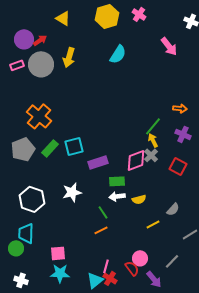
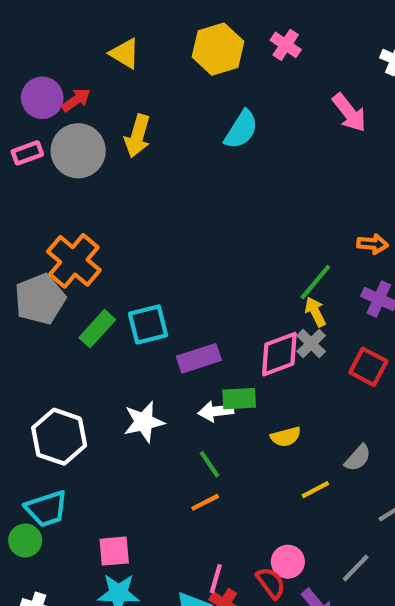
gray pentagon: (23, 149) -> (40, 299), moved
white arrow: (117, 196) -> (216, 411), moved
cyan trapezoid: (26, 233) -> (46, 509), turned -110

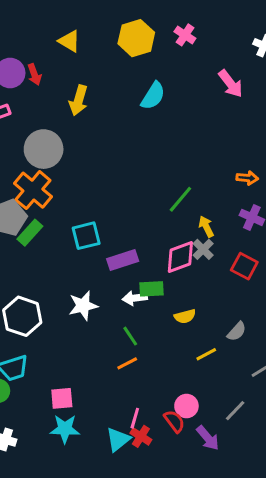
red arrow: (76, 100) -> (34, 75), turned 105
gray circle: (78, 151) -> (44, 149), moved
green line: (315, 282) -> (180, 199), moved
green rectangle: (97, 329) -> (30, 233), moved

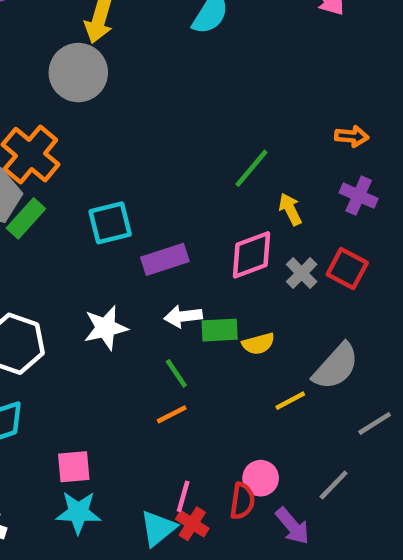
gray circle: (44, 149) -> (78, 73), moved
gray cross: (203, 249) -> (302, 273), moved
green rectangle: (152, 289) -> (220, 330), moved
gray semicircle: (237, 331) -> (336, 367), size x1.6
red semicircle: (174, 421) -> (242, 501), turned 45

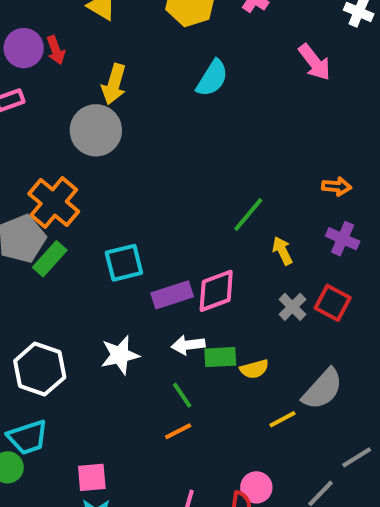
pink diamond: (251, 255) -> (216, 291), moved
gray line: (375, 423) -> (357, 457), moved

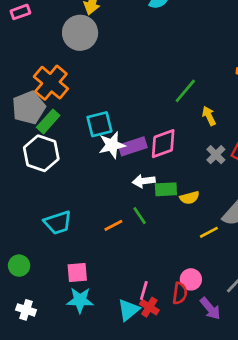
white star: (120, 355) -> (112, 145), moved
white hexagon: (40, 369) -> (41, 153), moved
orange line: (178, 431) -> (113, 225), moved
cyan trapezoid: (28, 437) -> (58, 223), moved

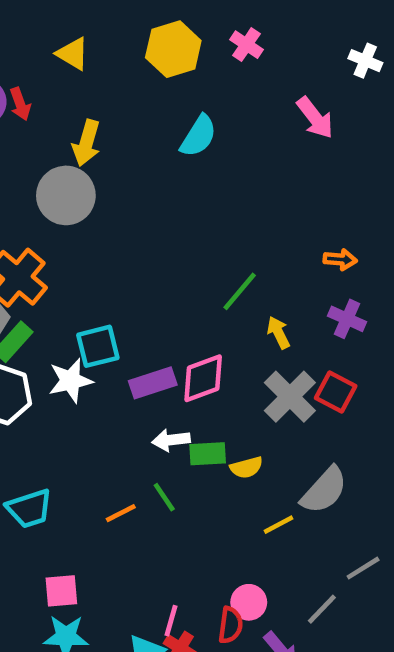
white star: (112, 145) -> (70, 381), moved
gray cross: (216, 155) -> (290, 397), size x1.6

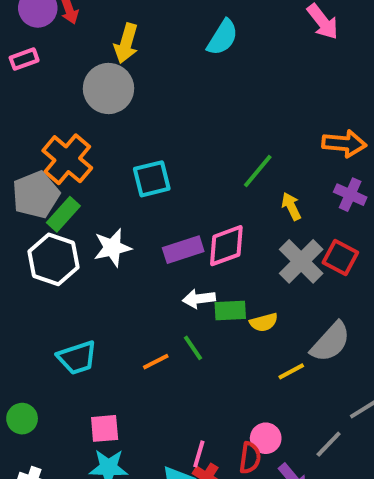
orange arrow: (340, 259) -> (344, 143), size x1.5
cyan square: (98, 346) -> (152, 179), moved

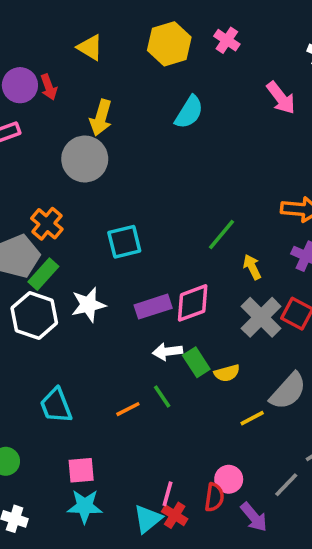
orange cross: (67, 159) -> (47, 224), size x0.7
green rectangle: (230, 311) -> (196, 362), turned 60
cyan trapezoid: (77, 358) -> (56, 405), turned 87

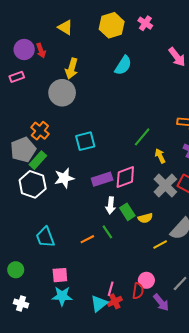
white arrow: (167, 352) -> (111, 205), turned -77
red cross: (175, 515) -> (115, 301), turned 32

